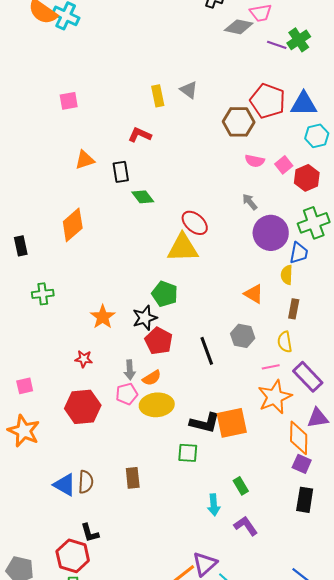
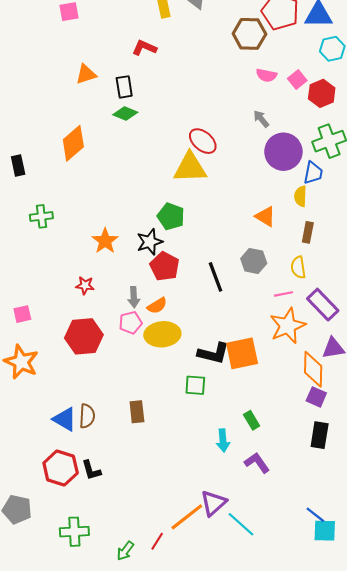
green diamond: (143, 197) -> (125, 113), moved, turned -30
red hexagon: (73, 556) -> (61, 468), moved

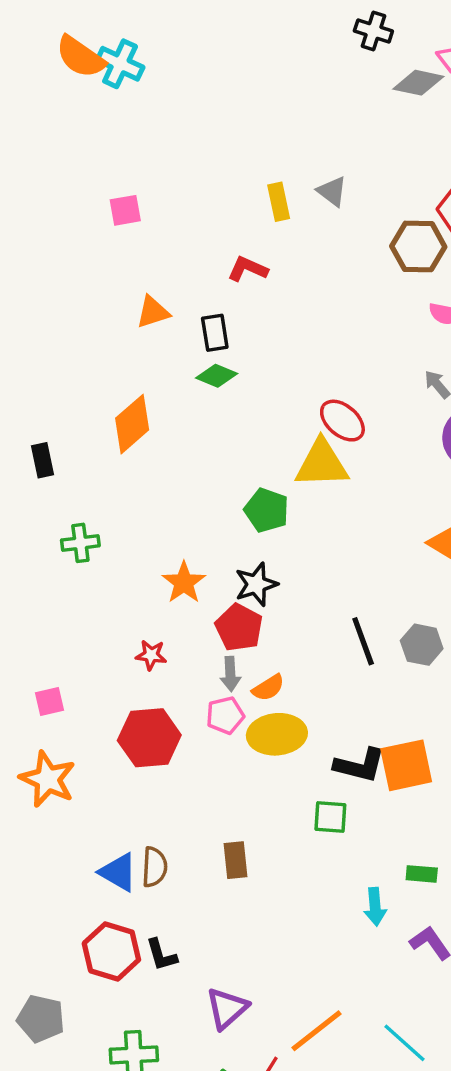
green pentagon: (171, 216) -> (267, 510), moved
gray hexagon: (254, 261) -> (422, 645), moved
red pentagon: (165, 266) -> (239, 627), moved
green rectangle: (252, 420) -> (422, 874), turned -54
purple triangle: (213, 503) -> (227, 1008), moved

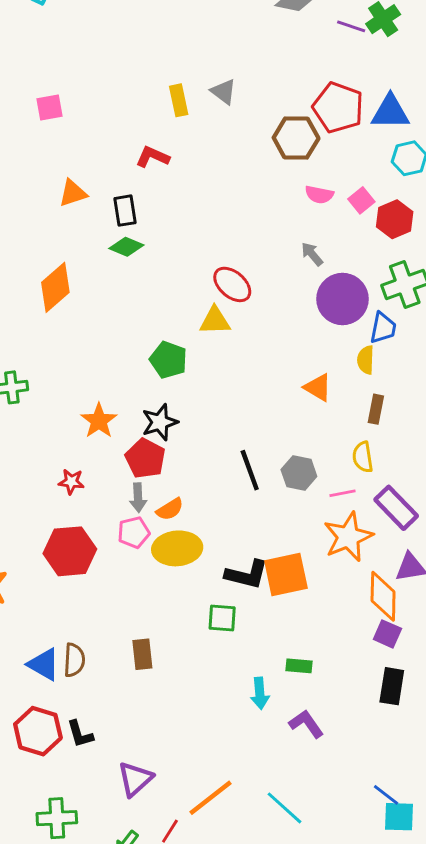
yellow triangle: (322, 464) -> (215, 321), size x0.7

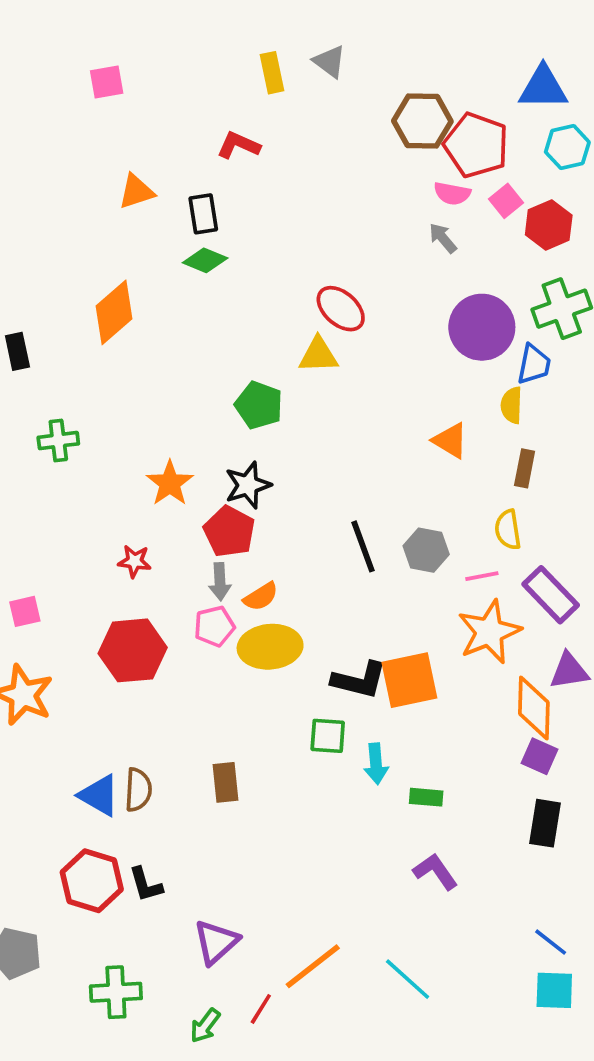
red pentagon: (338, 108) -> (476, 145), moved
gray arrow: (312, 254) -> (443, 238), moved
cyan arrow: (260, 693) -> (376, 764), moved
blue line: (386, 795) -> (551, 942), moved

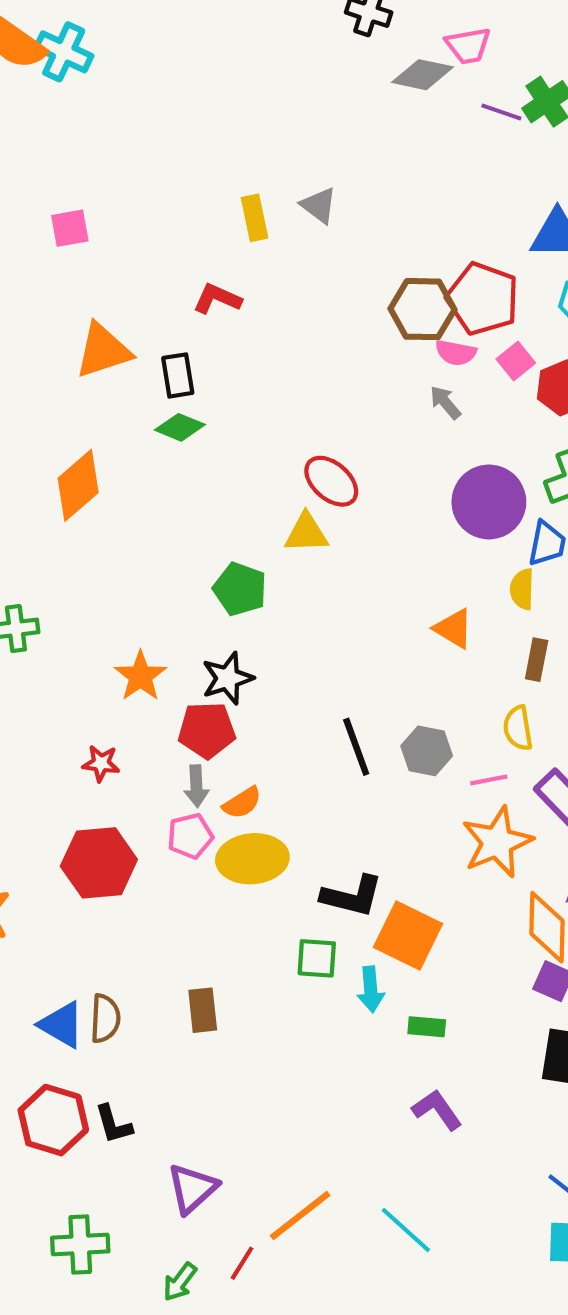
brown hexagon: (422, 121) -> (423, 309), moved
orange triangle: (136, 192) -> (103, 351), size x1.4
red pentagon: (229, 532) -> (207, 730), turned -30
orange square: (409, 680) -> (408, 935), moved, turned 38

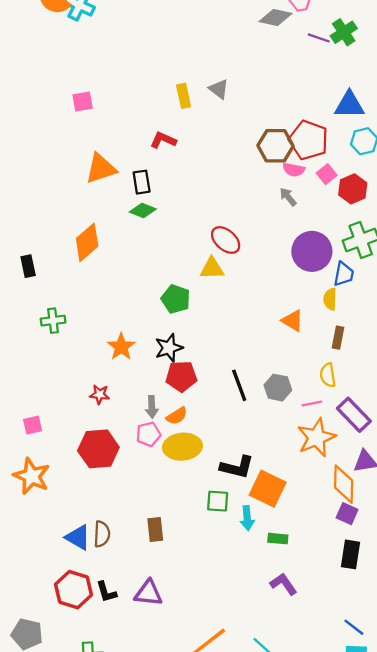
red pentagon: (207, 730) -> (181, 376), moved
purple triangle: (192, 1189) -> (148, 593), moved, turned 48

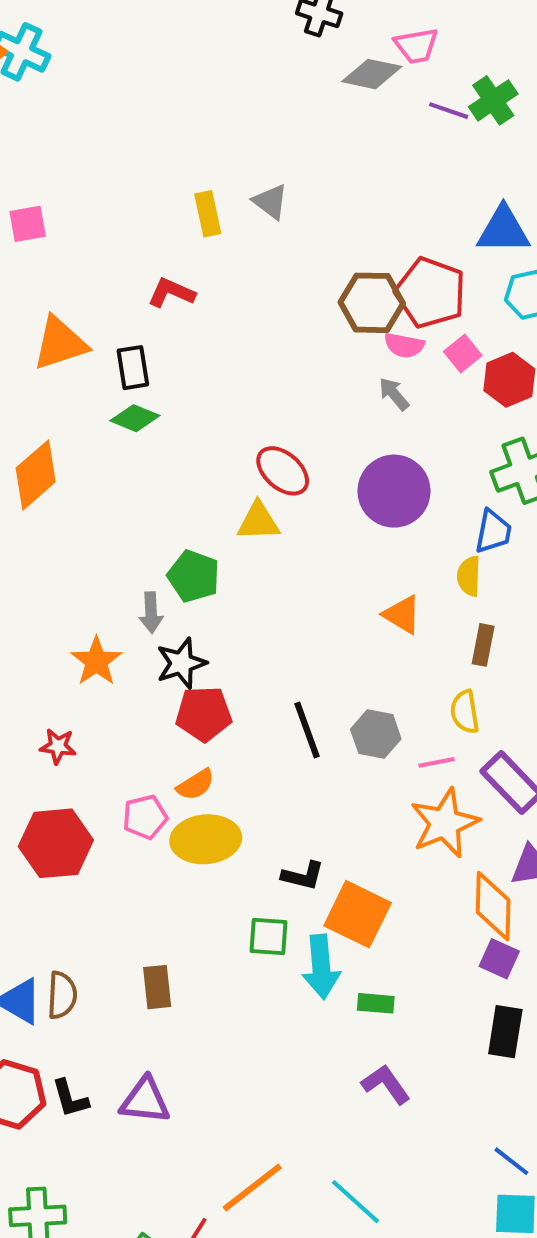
purple circle: (312, 251) -> (394, 491), moved
gray arrow: (152, 407) -> (151, 613), moved
black L-shape: (237, 467) -> (303, 876), size x0.7
cyan arrow: (247, 518) -> (321, 967), size x1.4

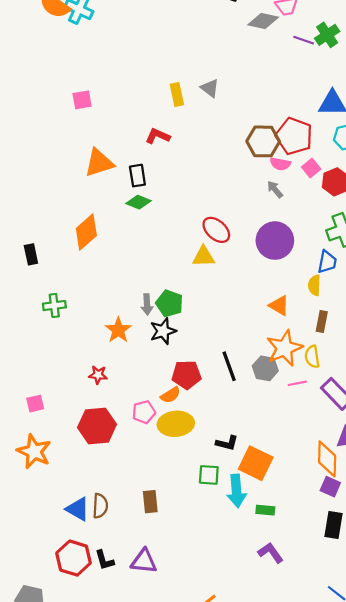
green pentagon: (194, 576) -> (169, 303), moved
red pentagon: (204, 714) -> (186, 375), moved
orange star: (445, 823) -> (284, 348), moved

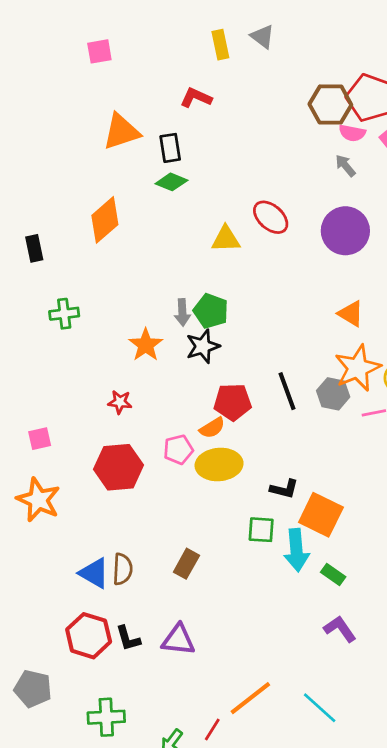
yellow triangle: (204, 257) -> (226, 239), moved
brown rectangle: (150, 502) -> (186, 564), turned 35
green rectangle: (265, 510) -> (333, 575), turned 30

